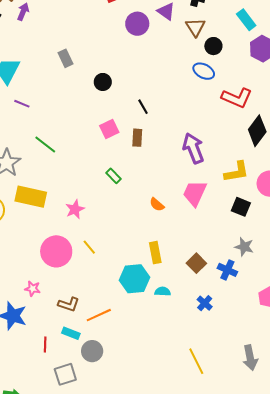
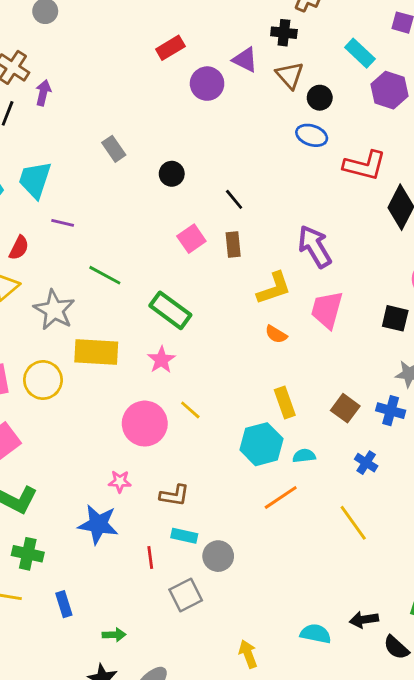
yellow L-shape: (237, 172) -> (274, 288), moved
green rectangle: (114, 176) -> (170, 310), moved, size x1.8
orange line: (99, 315) -> (281, 498), moved
yellow line: (196, 361) -> (353, 523), moved

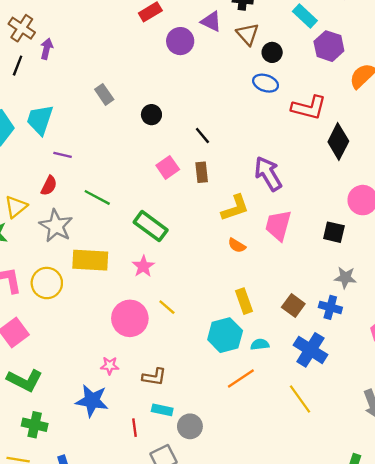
red semicircle: (19, 248) -> (49, 186), moved
blue cross: (366, 463) -> (310, 350), size x1.8

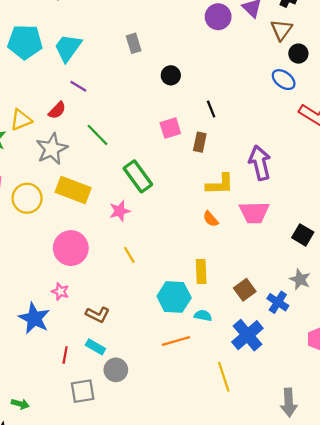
pink trapezoid: (278, 225) -> (254, 213), turned -124
pink circle: (130, 318) -> (71, 248), moved

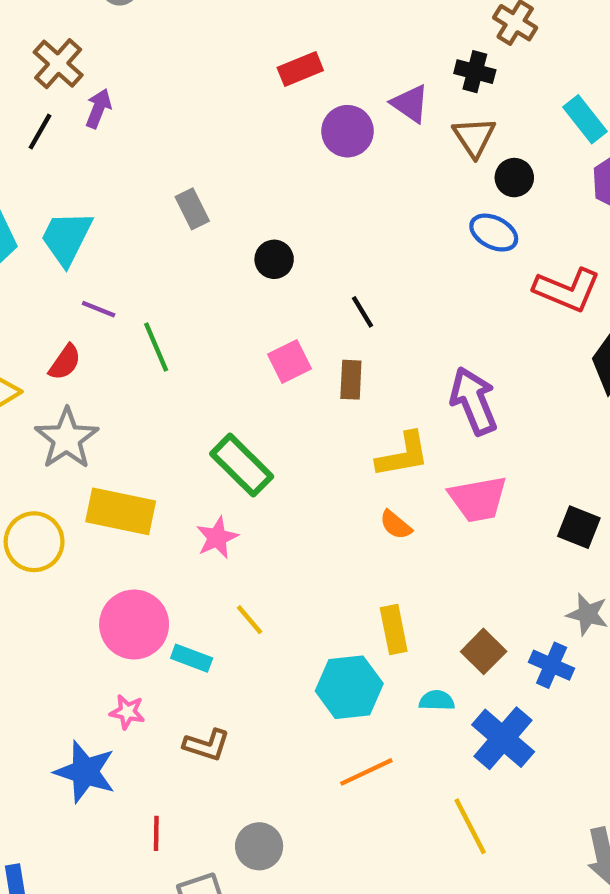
green line: (97, 135) -> (156, 347), moved, turned 30
cyan semicircle: (203, 316) -> (437, 701), moved
cyan rectangle: (95, 347) -> (192, 658), moved

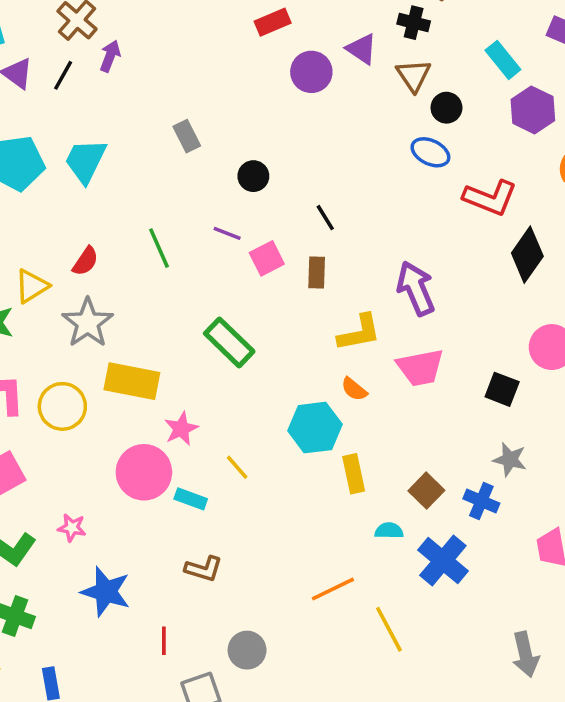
purple line: (99, 309) -> (227, 233), moved
pink star: (217, 538) -> (181, 429), moved
cyan hexagon: (349, 687) -> (315, 428), moved
pink star: (127, 712) -> (72, 528), moved
yellow line: (470, 826) -> (389, 629), moved

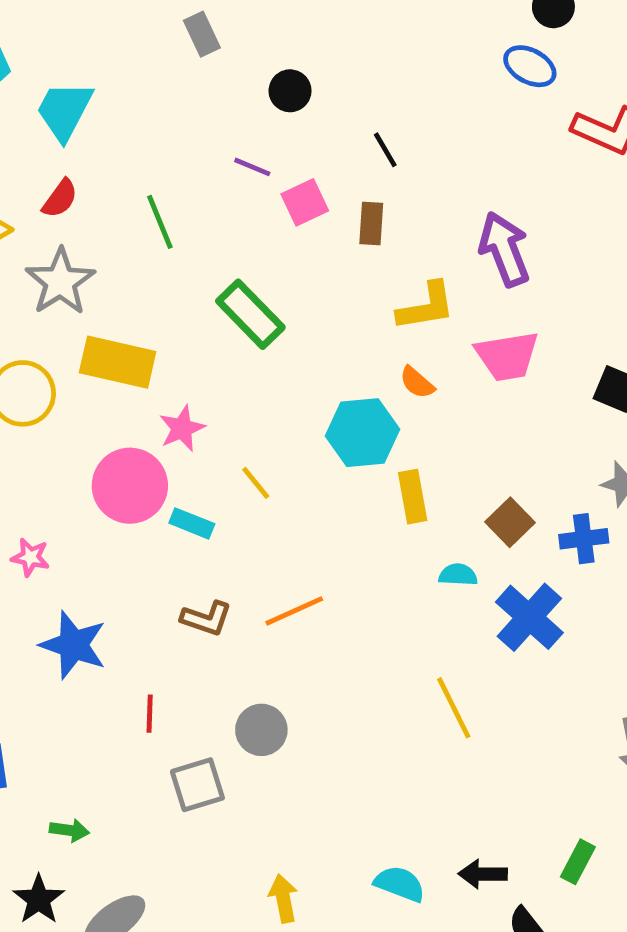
cyan trapezoid: (85, 161) -> (64, 111), moved
green line: (159, 248) -> (160, 222), moved
blue cross: (481, 501) -> (584, 539), turned -32
orange line: (333, 589) -> (294, 611), moved

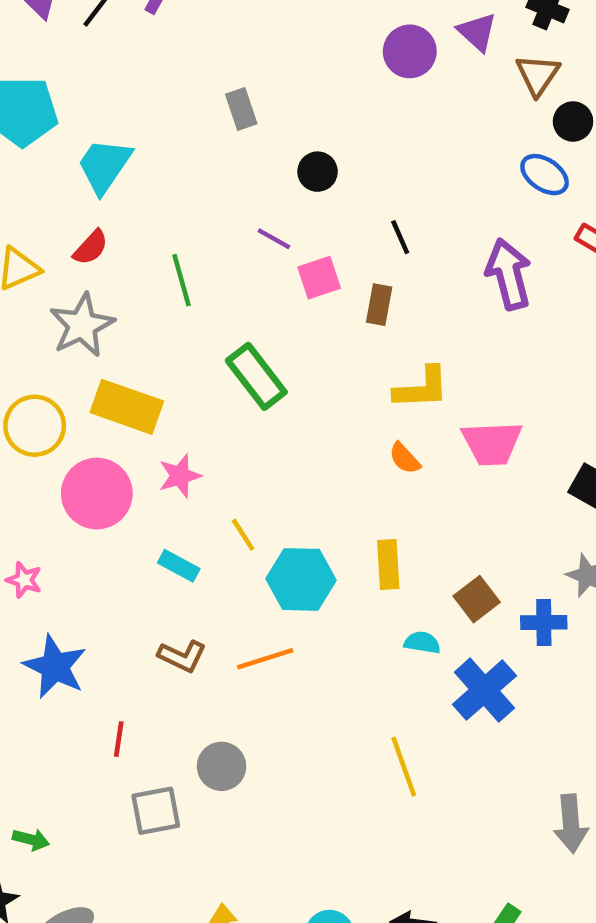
purple arrow: (504, 249) -> (509, 274), moved
cyan hexagon: (362, 433) -> (301, 579), moved
pink circle: (130, 486) -> (97, 493), moved

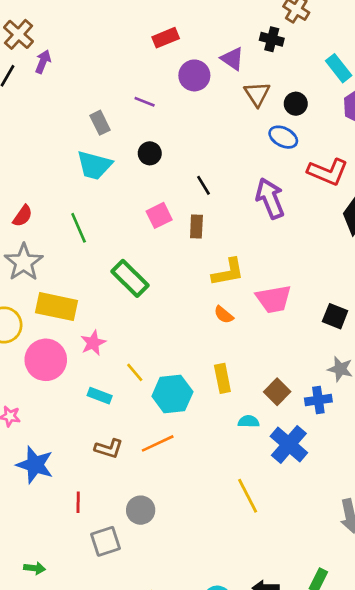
brown triangle: (538, 75) -> (257, 94), moved
cyan trapezoid: (104, 166) -> (94, 165), moved, turned -102
purple line: (274, 239) -> (145, 102), moved

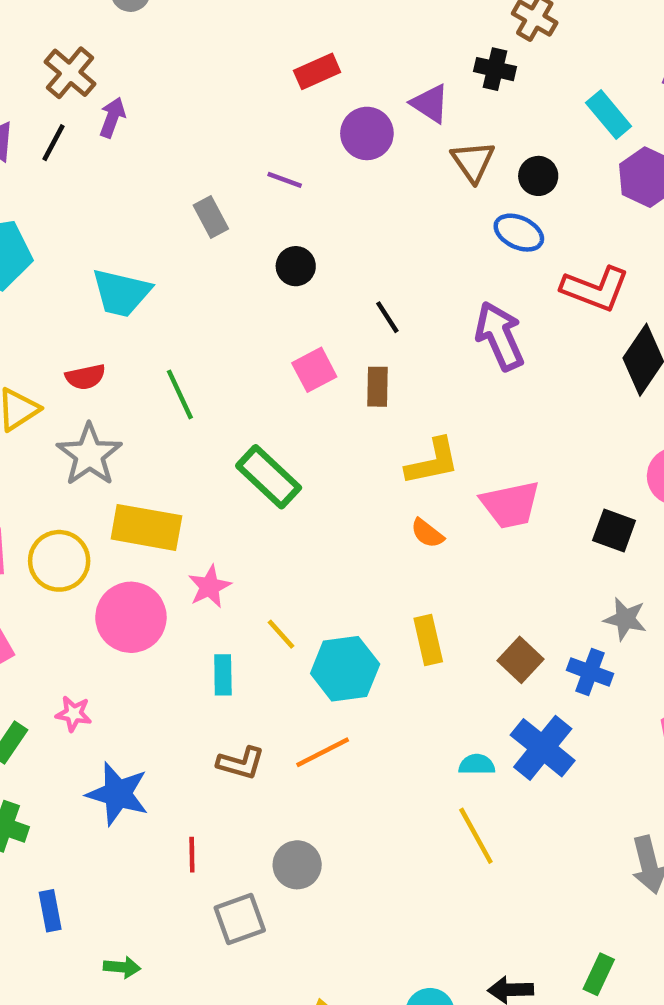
cyan trapezoid: (94, 165) -> (121, 293), moved
red semicircle: (23, 216) -> (85, 377), turned 45
cyan rectangle: (100, 396) -> (223, 675), turned 70
blue cross: (318, 400) -> (590, 672), turned 30
cyan semicircle: (249, 421) -> (477, 764), moved

